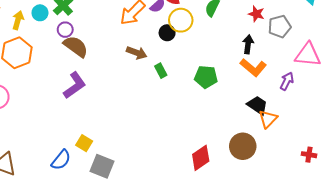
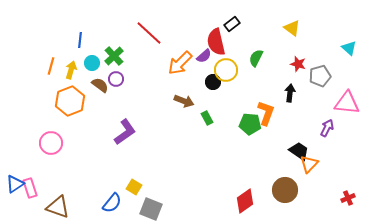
brown semicircle: (76, 46) -> (100, 85), moved, size x0.7
orange L-shape: (253, 67) -> (266, 113), moved, turned -110
red cross: (309, 155) -> (348, 198), turned -32

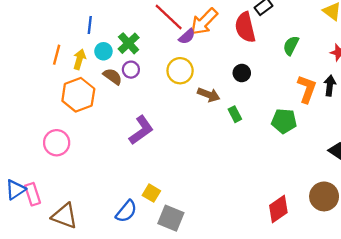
purple semicircle: (204, 56) -> (187, 36), moved
orange arrow: (180, 63) -> (204, 22), moved
yellow circle: (226, 70) -> (180, 71), moved
orange L-shape: (266, 113) -> (307, 89), moved

